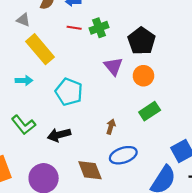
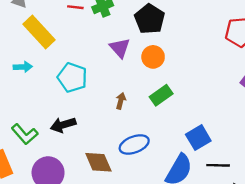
green L-shape: (24, 125) -> (25, 134), moved
brown arrow: (111, 127) -> (121, 101), moved

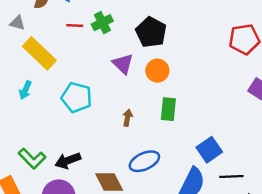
cyan arrow: (23, 67) -> (25, 90), turned 120
green rectangle: (161, 95) -> (168, 109), turned -45
black arrow: (63, 125) -> (68, 161), moved

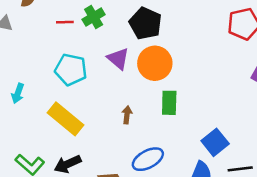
yellow rectangle: (39, 53) -> (66, 119), moved
orange circle: (157, 71) -> (155, 63), size x1.4
cyan pentagon: (77, 97) -> (71, 70), moved

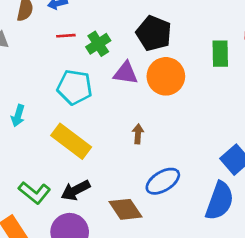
green cross: (94, 17) -> (98, 44), moved
purple triangle: (118, 59) -> (126, 73), turned -30
green rectangle: (169, 103) -> (220, 54), moved

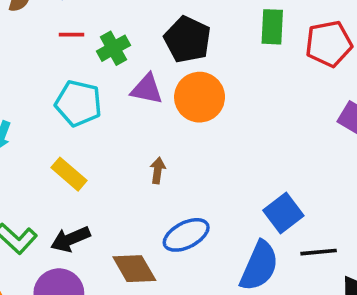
green rectangle: (220, 54) -> (272, 27), moved
yellow rectangle: (71, 141) -> (69, 174), size x0.7

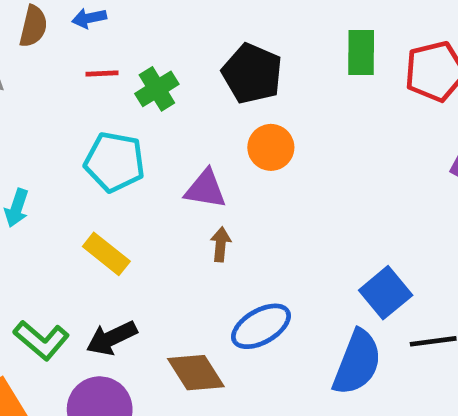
purple triangle: (147, 89) -> (205, 189), moved
orange circle: (200, 97) -> (271, 147), size x0.7

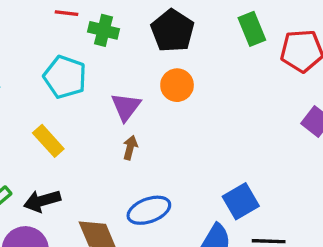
green rectangle: (361, 53) -> (252, 29), turned -32
green cross: (157, 89) -> (103, 30), turned 36
purple triangle: (205, 189) -> (126, 107), turned 48

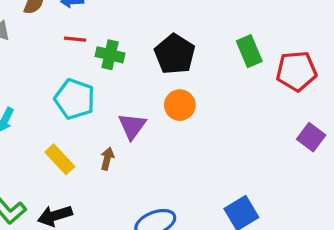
brown arrow: (130, 148) -> (107, 159), moved

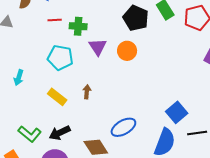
black pentagon: (175, 54) -> (136, 18), moved
purple triangle: (132, 126) -> (98, 47), moved

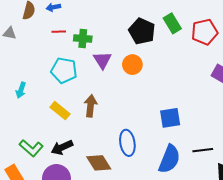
brown arrow: (87, 92) -> (90, 106), size x1.5
blue square: (177, 112) -> (170, 118), moved, turned 30
blue ellipse: (123, 127) -> (127, 143), turned -70

